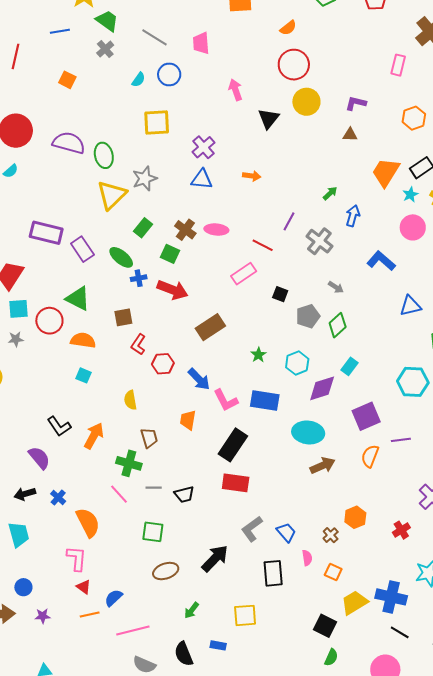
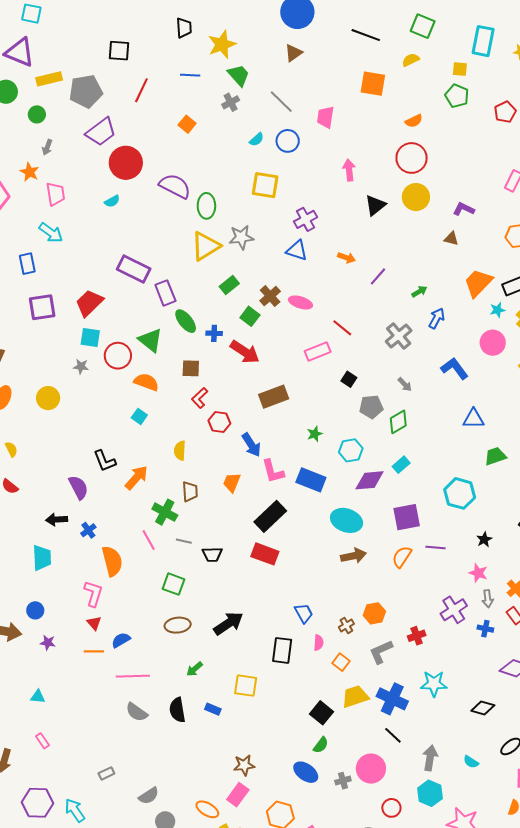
purple line: (289, 221) -> (378, 276), moved
green ellipse: (121, 257) -> (186, 321), moved
gray L-shape: (252, 529) -> (381, 652), moved

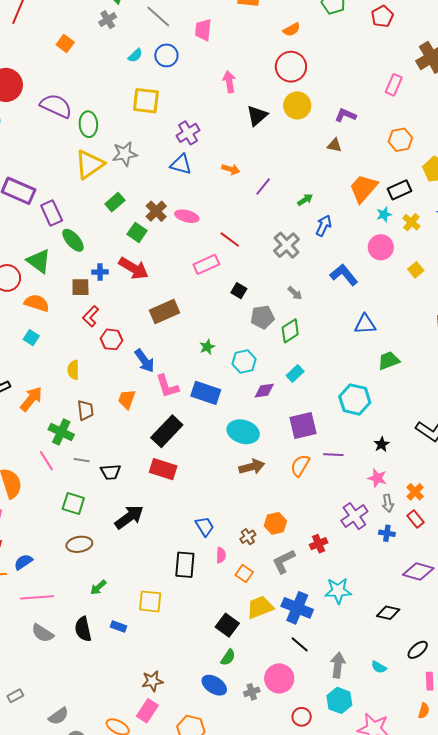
blue cross: (214, 333) -> (100, 272), moved
purple diamond: (370, 480) -> (264, 391), size x0.7
black arrow: (228, 623) -> (129, 517), moved

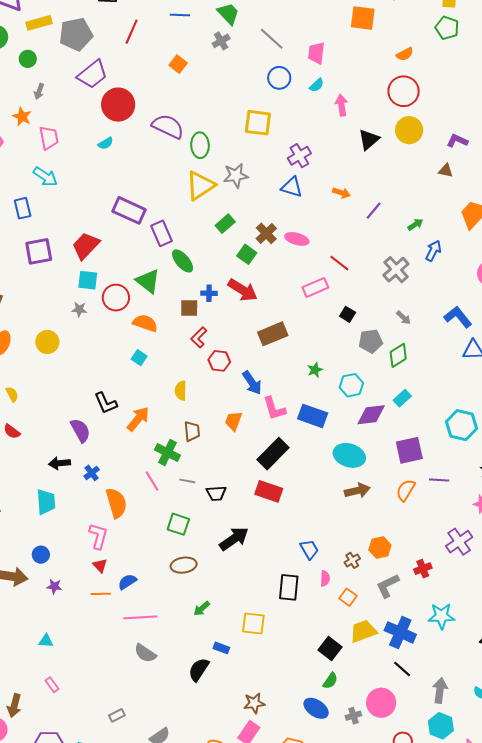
cyan semicircle: (135, 55) -> (317, 85), moved
blue L-shape: (344, 275) -> (458, 317), moved
purple diamond: (264, 391) -> (371, 415), size x1.4
black semicircle: (83, 629) -> (199, 670), moved, turned 45

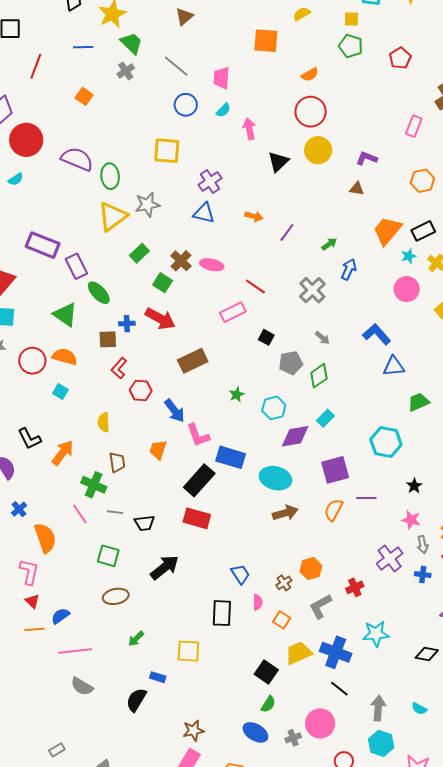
red circle: (116, 298) -> (32, 361), moved
blue rectangle: (313, 416) -> (231, 457), moved

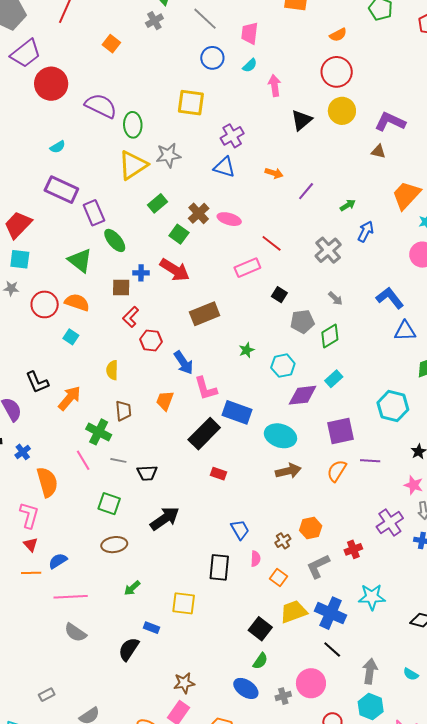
purple L-shape: (367, 158) -> (390, 122), size x1.4
cyan semicircle: (16, 179) -> (58, 147), moved
red rectangle: (197, 518) -> (218, 474), moved, size x0.6

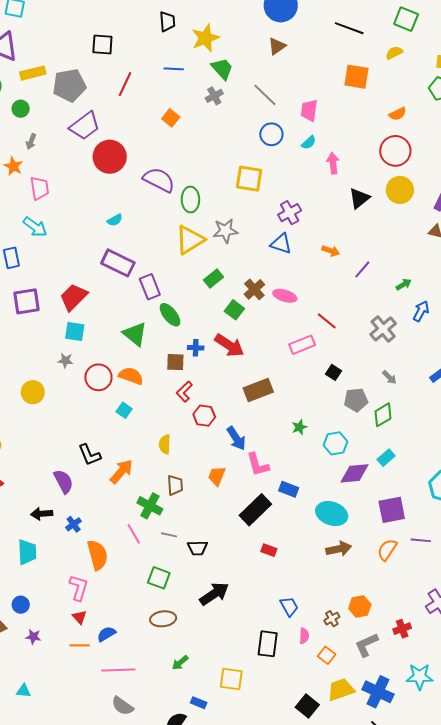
blue rectangle: (237, 412) -> (289, 489), size x0.7

